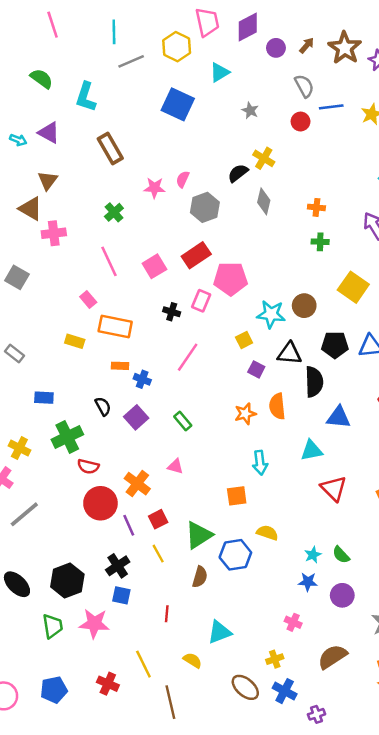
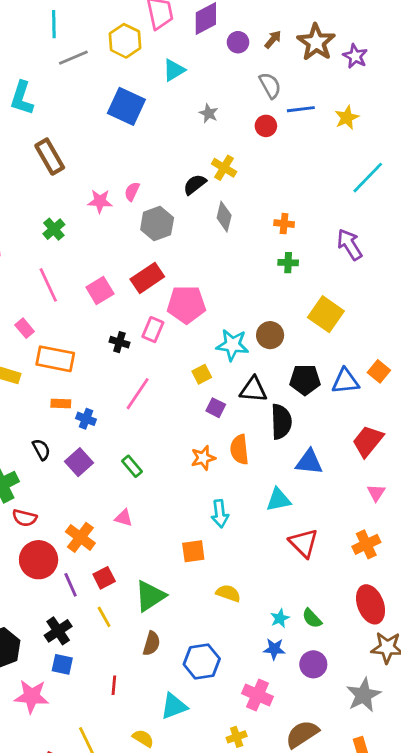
blue hexagon: (235, 555) -> (202, 662), moved
pink cross: (293, 622) -> (258, 695), size x1.5

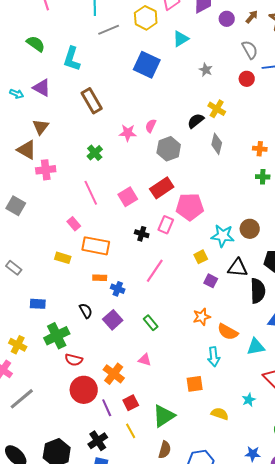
orange semicircle: (239, 450) -> (228, 332), moved, turned -55
cyan star: (280, 618) -> (249, 400), moved

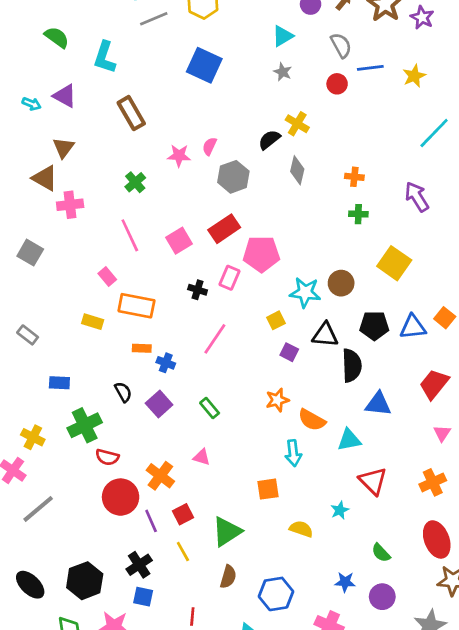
cyan triangle: (181, 39) -> (283, 36), moved

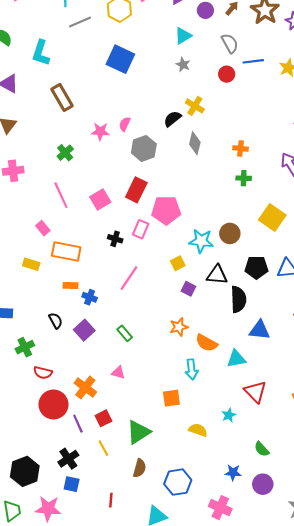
red rectangle: (224, 229) -> (136, 190), turned -30
green cross: (85, 425) -> (25, 347), size x0.7

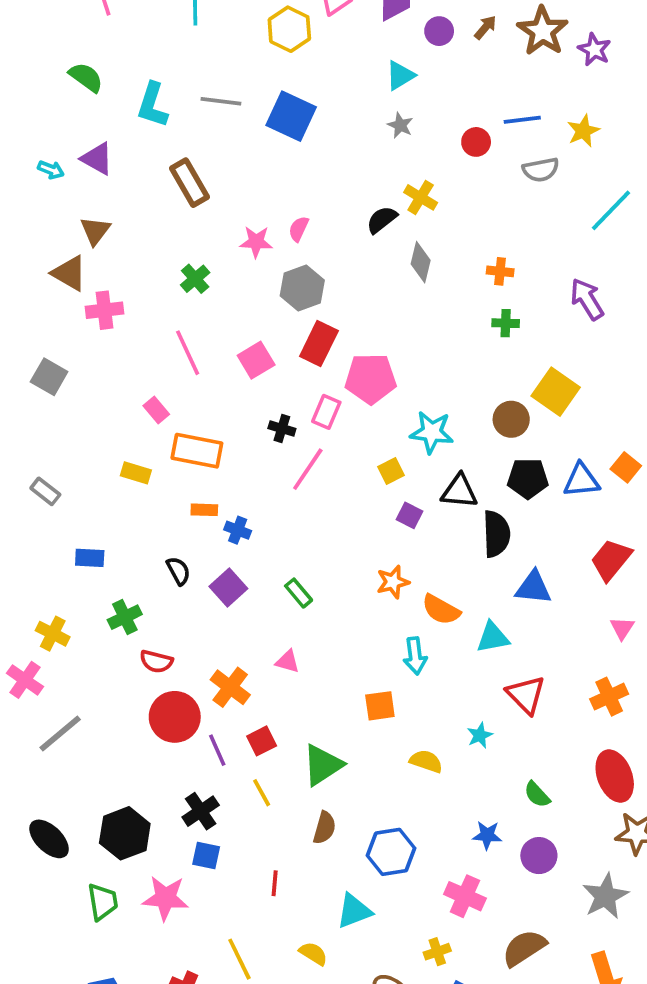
gray line: (80, 22) -> (221, 101), moved, turned 30
gray semicircle: (230, 43) -> (541, 170), moved, turned 108
gray hexagon: (144, 148) -> (302, 288), moved
brown circle: (230, 233) -> (511, 419), moved
pink line: (129, 278) -> (308, 469), moved

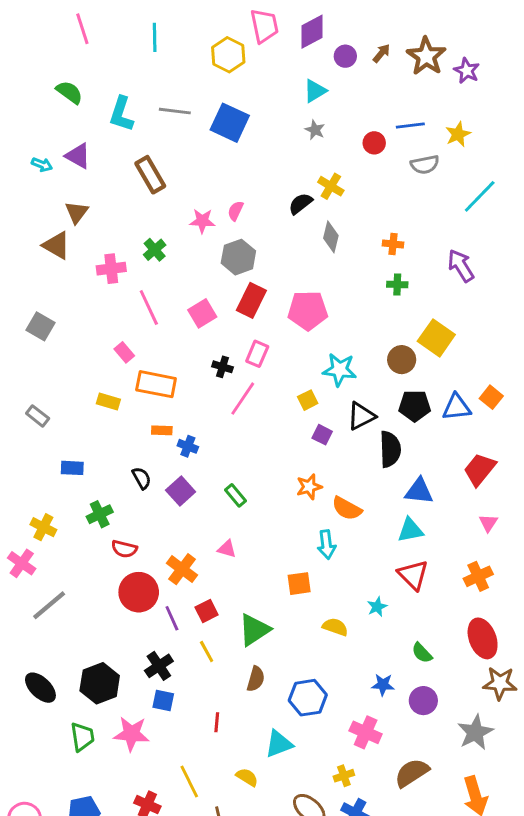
pink cross: (104, 310) -> (111, 269), moved
pink pentagon: (371, 379) -> (308, 310), moved
black triangle: (459, 491) -> (361, 416), turned -32
cyan triangle: (493, 637) -> (410, 530), moved

